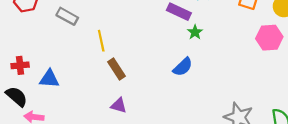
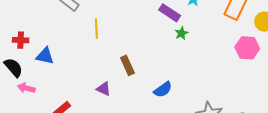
blue semicircle: (183, 67) -> (163, 90), moved
brown rectangle: (116, 69) -> (127, 65), moved

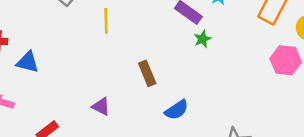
yellow line: (96, 29) -> (106, 21), moved
brown rectangle: (127, 65) -> (147, 73), moved

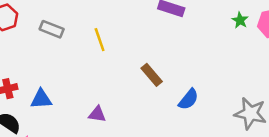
green star: (202, 39) -> (240, 20), moved
purple triangle: (101, 106) -> (97, 114), moved

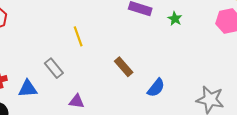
green star: (240, 20) -> (175, 19), moved
gray rectangle: (52, 29) -> (54, 68), moved, turned 30

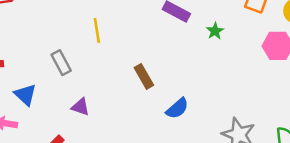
blue triangle: (28, 89) -> (25, 95), moved, turned 36

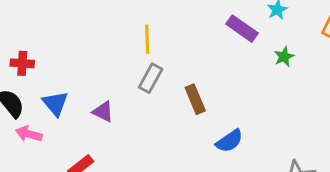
gray rectangle: (61, 63) -> (151, 78), moved, turned 50
purple triangle: (80, 107) -> (103, 112), moved

